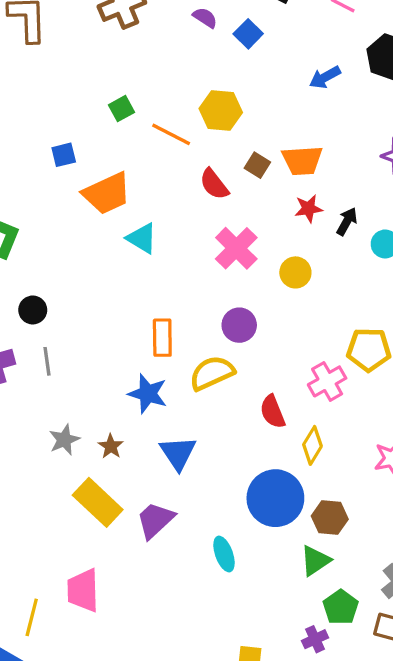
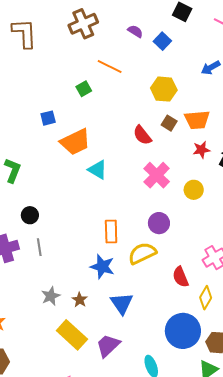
yellow hexagon: (221, 111) -> (164, 89), moved
orange line: (171, 134) -> (110, 67), moved

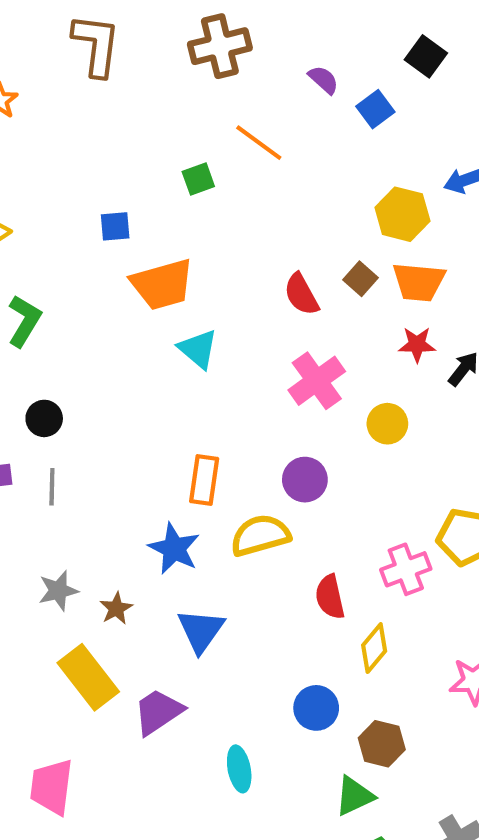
yellow hexagon: (164, 89) -> (402, 214), moved
blue circle: (183, 331) -> (316, 708), size x0.6

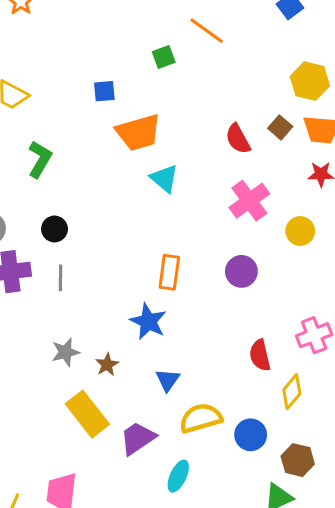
yellow semicircle: (260, 535) -> (201, 418), moved
blue triangle: (201, 631) -> (168, 380), size x0.7
cyan ellipse: (239, 769) -> (178, 476), moved, turned 36

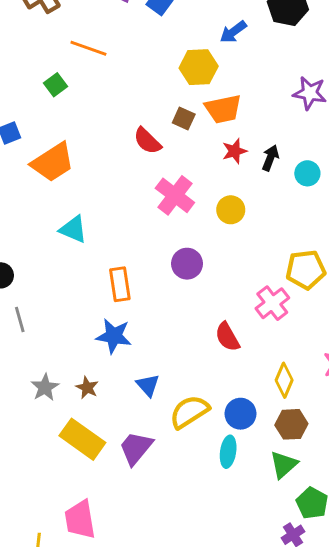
cyan triangle: (164, 178) -> (73, 229), moved
yellow diamond: (292, 392) -> (284, 380), moved
cyan ellipse: (178, 476) -> (228, 452), moved

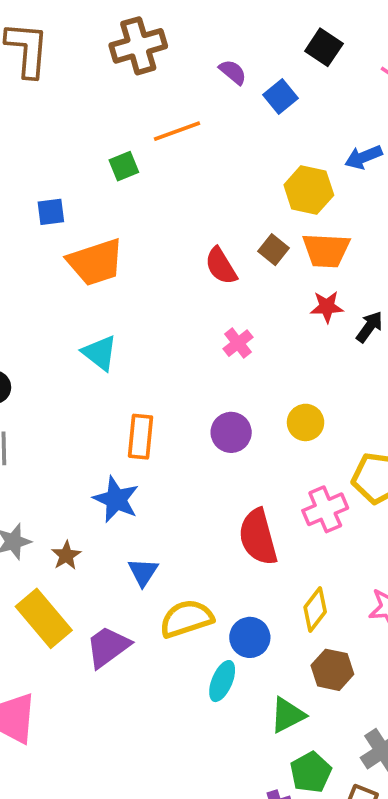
orange line: (88, 48) -> (177, 131), turned -54
pink cross: (175, 195) -> (238, 343), size x0.6
yellow circle: (231, 210) -> (306, 422), moved
red semicircle: (227, 337) -> (258, 537), size x1.4
brown hexagon: (291, 424) -> (332, 670), moved

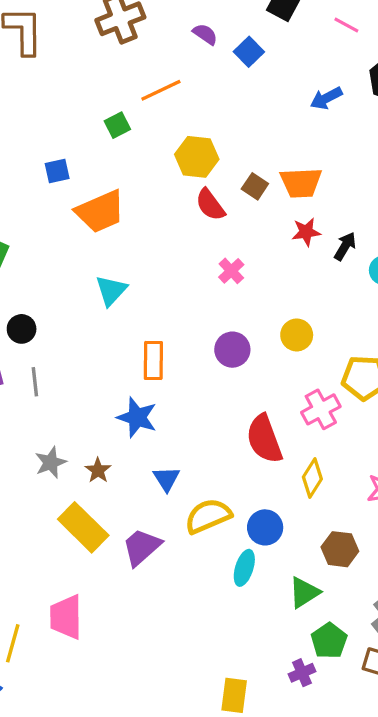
yellow hexagon: (309, 190) -> (197, 157), moved
cyan triangle: (100, 353) -> (111, 290), turned 40
yellow diamond: (315, 609) -> (312, 478), moved

